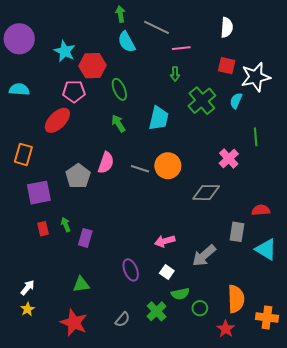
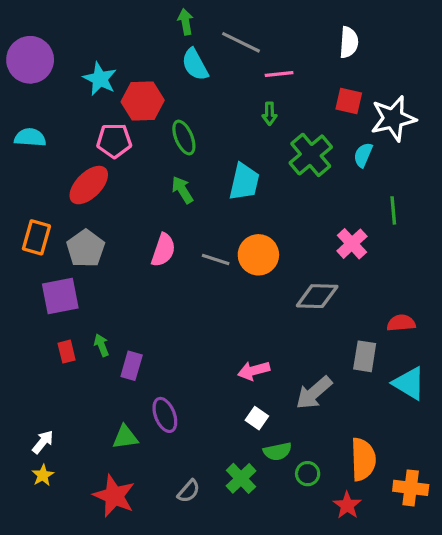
gray pentagon: (78, 176) -> (86, 248), moved
purple ellipse: (131, 270) -> (165, 415), moved

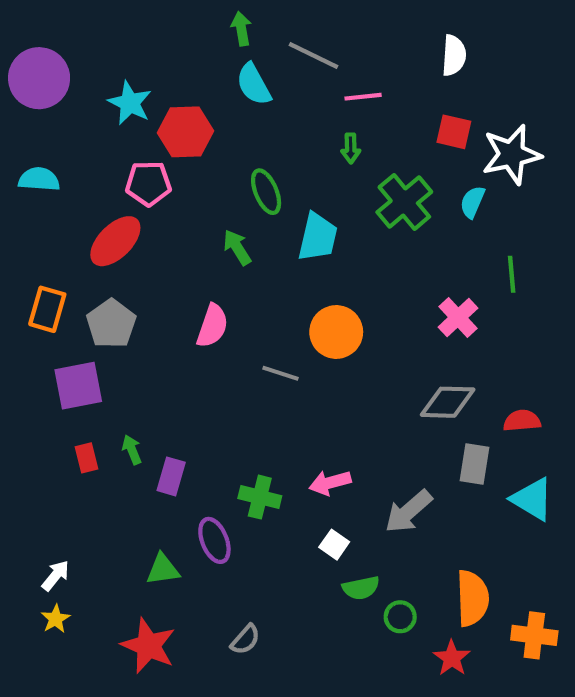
green ellipse: (184, 137) -> (266, 192), moved
gray line: (216, 260) -> (280, 373), moved
gray diamond: (317, 296) -> (448, 402), moved
green cross: (241, 478) -> (260, 497), moved, turned -32

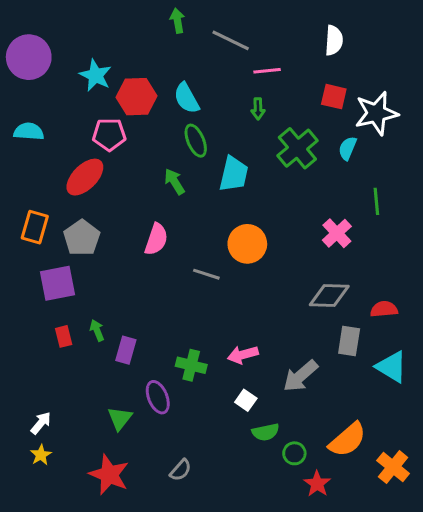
cyan semicircle: (254, 84) -> (187, 98), moved
green triangle: (163, 569) -> (120, 418), turned -44
orange semicircle: (472, 598) -> (348, 440), turned 51
orange cross: (534, 635) -> (393, 467), turned 32
red star: (452, 658) -> (317, 484), moved

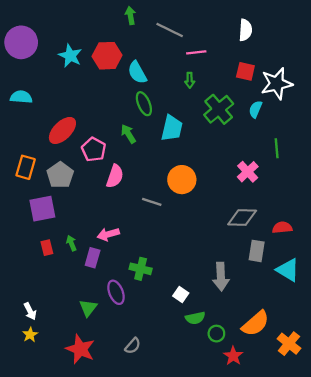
red hexagon: (137, 97) -> (107, 56), moved
pink pentagon: (109, 135) -> (94, 149), moved, turned 30
pink arrow: (243, 355) -> (108, 234), moved
gray arrow: (300, 376) -> (221, 277), turned -52
white arrow: (41, 423) -> (30, 311), turned 114

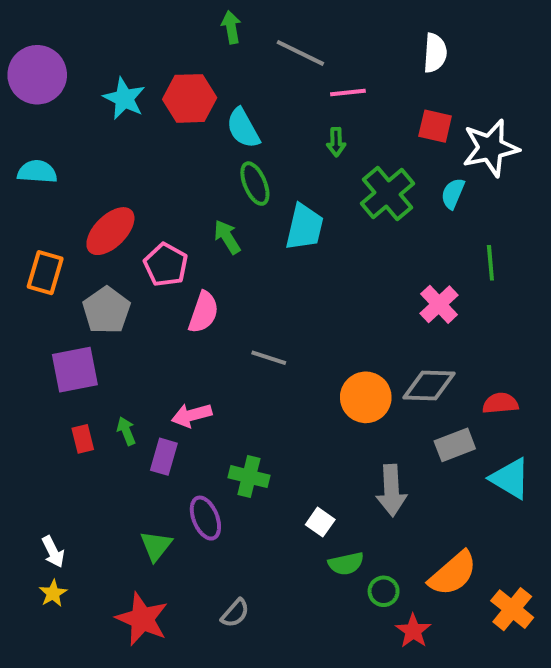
orange rectangle: (26, 167) -> (45, 273), moved
orange circle: (182, 180) -> (366, 397), moved
gray rectangle: (257, 251) -> (455, 445), turned 60

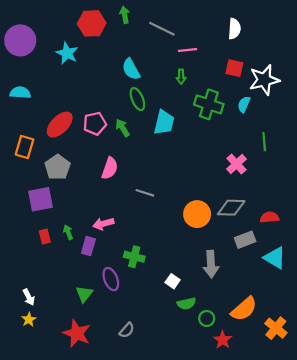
red hexagon: (190, 98) -> (92, 23), moved
green cross: (388, 193) -> (209, 104), turned -32
pink pentagon: (166, 265) -> (95, 124), moved, turned 30

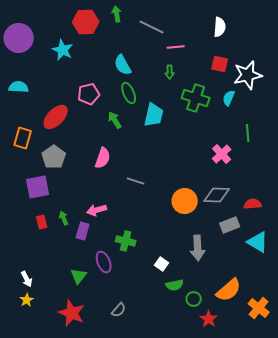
pink pentagon: (95, 124) -> (89, 94), moved

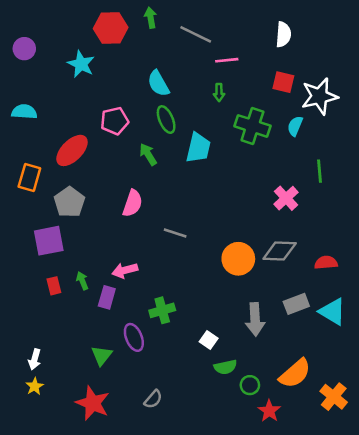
purple circle: (19, 38) -> (24, 49), size x0.6
gray rectangle: (230, 225) -> (296, 304), moved
green cross: (126, 241) -> (162, 310), turned -30
white arrow: (27, 279) -> (35, 359), turned 42

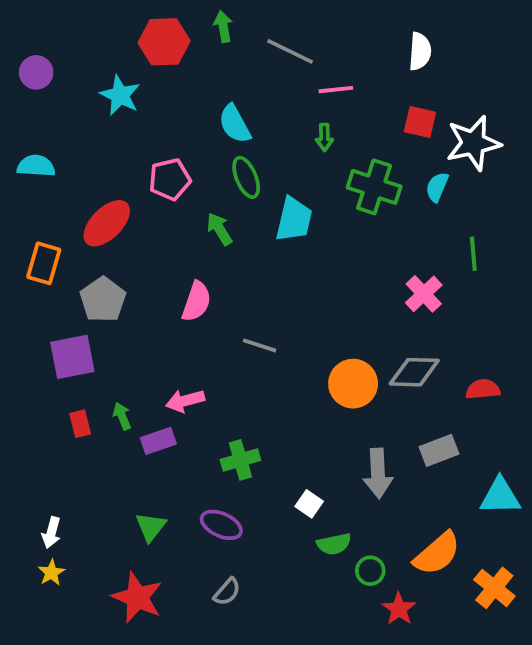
purple rectangle: (107, 297) -> (158, 441), turned 55
cyan triangle: (332, 312) -> (500, 496), moved, turned -32
purple ellipse: (134, 337) -> (221, 525), moved, turned -44

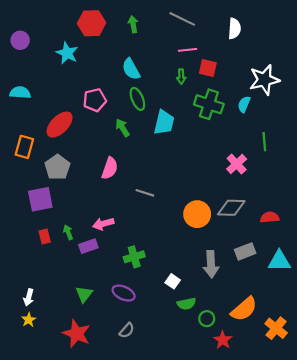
green arrow: (223, 27) -> (133, 24), moved
gray line: (290, 51) -> (182, 19), moved
red square: (420, 122) -> (208, 68), moved
cyan triangle: (500, 496) -> (279, 261), moved

